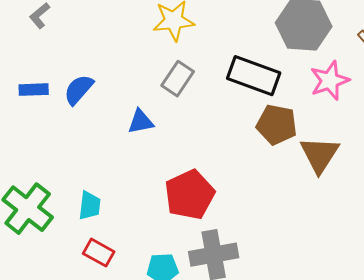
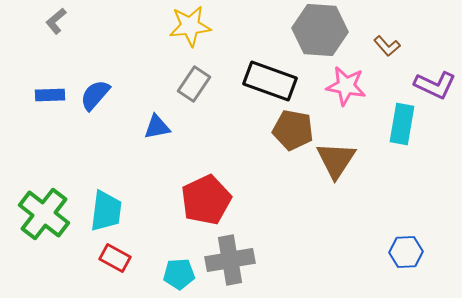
pink star: (330, 81) -> (346, 86), turned 30
cyan trapezoid: (90, 206) -> (106, 211), size x1.4

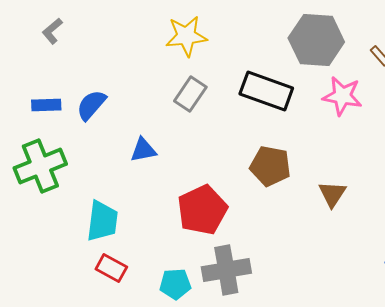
blue triangle: (157, 127) -> (143, 150), moved
brown pentagon: (293, 130) -> (270, 166), moved
brown triangle: (336, 160) -> (332, 194), moved, size x0.7
green cross: (44, 214) -> (40, 166), moved, turned 30

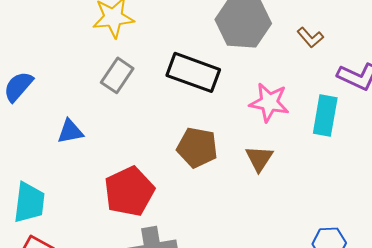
pink star: (342, 96) -> (269, 102), moved
brown triangle: (332, 194) -> (259, 158), moved

